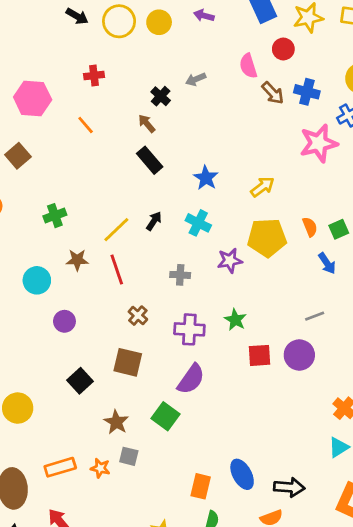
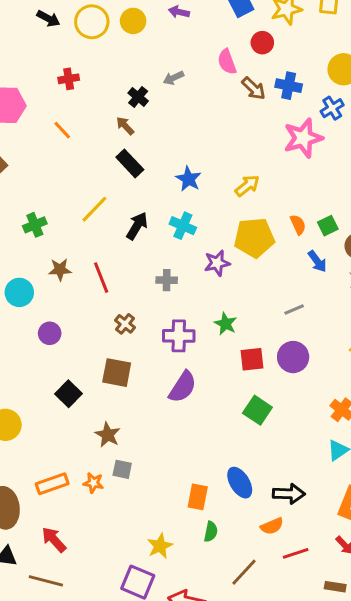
black arrow: (154, 221) -> (137, 226), size x1.4
yellow line: (116, 230) -> (94, 209), moved
gray line: (315, 316) -> (294, 310), moved
green square: (165, 416) -> (257, 410), moved

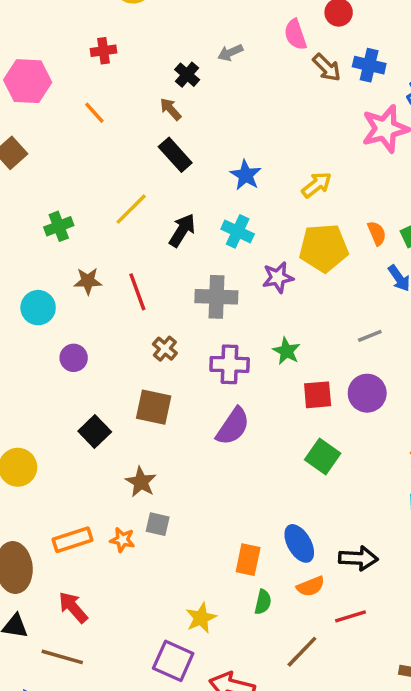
gray cross: (167, 280) -> (216, 297), size x1.6
orange semicircle: (272, 526) -> (311, 586), moved
red line: (296, 553) -> (350, 616), moved

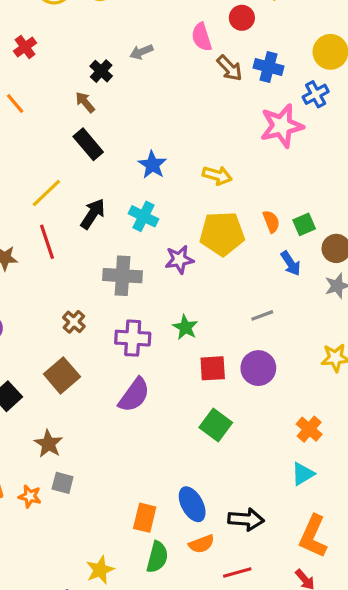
red cross: (104, 51) -> (25, 47), turned -30
yellow arrow: (317, 185) -> (217, 175), turned 52
red line: (137, 292) -> (47, 242), moved
brown square: (154, 407) -> (62, 375), turned 36
green semicircle: (263, 602) -> (157, 557), size x1.4

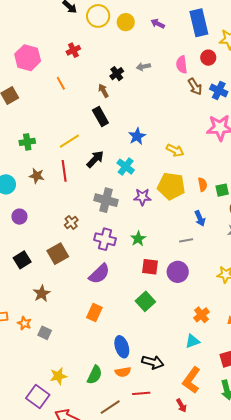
blue arrow: (291, 263) -> (200, 218), moved
gray square: (63, 483) -> (45, 333), moved
orange rectangle: (145, 518) -> (94, 313), moved

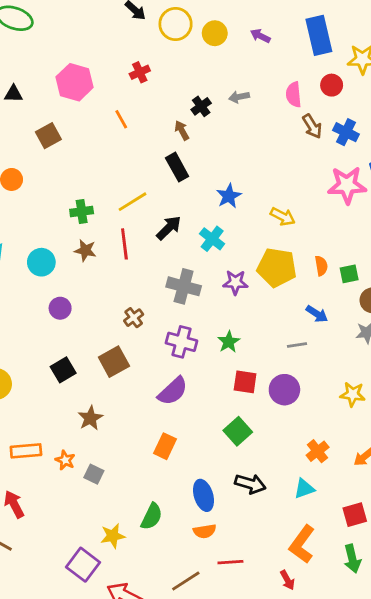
green cross: (27, 142) -> (82, 211), moved
blue arrow: (200, 218) -> (317, 314), turned -35
black arrow: (153, 362) -> (250, 484), moved
green semicircle: (95, 375) -> (152, 516), moved

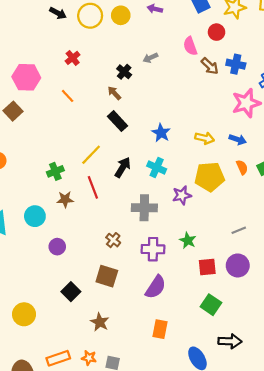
brown square: (48, 136) -> (13, 111), moved
blue arrow: (317, 314) -> (238, 139), moved
brown square: (114, 362) -> (107, 276), turned -30

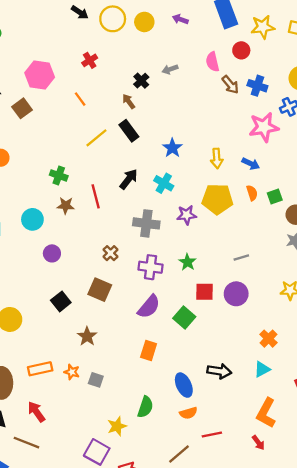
yellow arrow: (205, 138) -> (217, 158), turned 66
yellow line: (91, 155) -> (96, 138), moved
green cross: (55, 171) -> (59, 175), turned 35
green square: (211, 305) -> (184, 317), moved

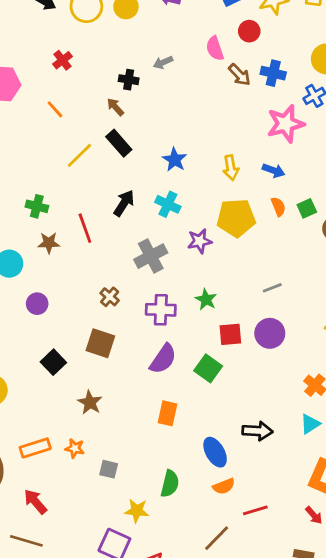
black cross: (141, 81) -> (129, 80), turned -32
gray cross: (146, 223) -> (151, 256), turned -30
gray square: (96, 380) -> (109, 469), moved
yellow star: (117, 426) -> (137, 511), turned 30

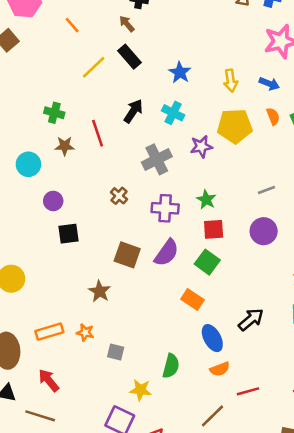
red square: (230, 334) -> (214, 229), moved
brown square: (100, 343) -> (127, 255), moved
black square: (53, 362) -> (69, 234), moved, turned 35
orange rectangle: (168, 413) -> (192, 300), moved, turned -70
black arrow: (257, 431) -> (251, 319), turned -44

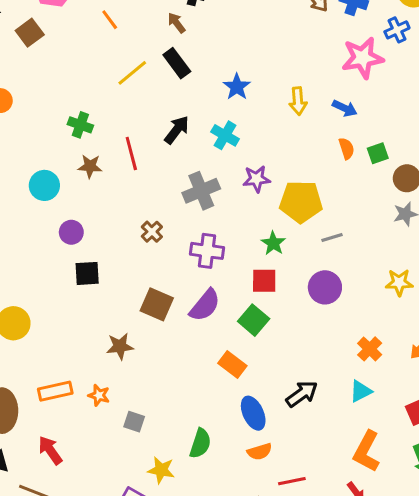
yellow pentagon: (235, 126) -> (301, 202), moved
green star: (206, 200) -> (273, 243), moved
brown star: (100, 291) -> (120, 346), turned 30

